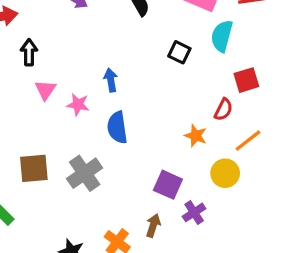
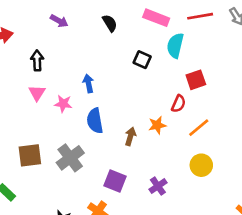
black arrow: (29, 52) -> (37, 60), moved
orange star: (196, 136) -> (157, 125), turned -30
yellow circle: (225, 173) -> (201, 165), moved
purple square: (168, 185) -> (115, 181), moved
brown arrow: (153, 226) -> (130, 136), moved

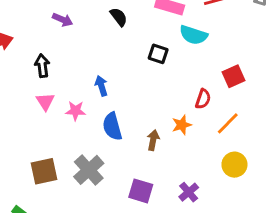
cyan semicircle: (175, 46) -> (193, 35), turned -80
red square: (196, 80) -> (233, 76), moved

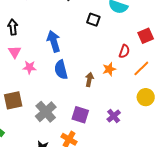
blue arrow: (101, 86) -> (54, 41), size x1.5
pink star: (76, 111) -> (29, 67), moved
gray cross: (89, 170) -> (46, 112), moved

